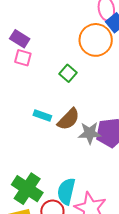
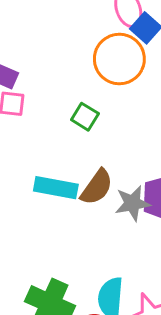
cyan rectangle: (42, 115) -> (56, 188), size x1.5

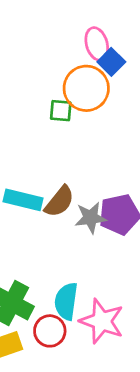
green square: (85, 117) -> (61, 111), moved, turned -30

